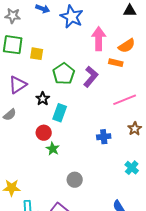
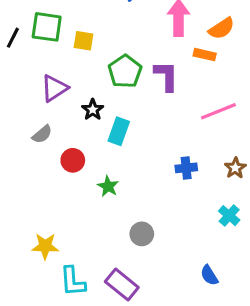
purple L-shape: (91, 77) -> (166, 76), turned -40
brown star: (135, 129) -> (235, 168), moved
red circle: (44, 133) -> (73, 160), moved

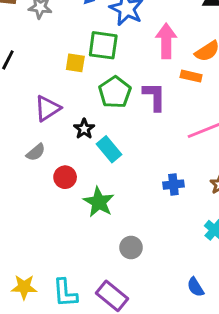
green square: (47, 27) -> (103, 45), moved
cyan rectangle: (119, 131) -> (109, 149), turned -60
green star: (108, 186) -> (99, 202), size x1.5
yellow star: (45, 246) -> (24, 287), moved

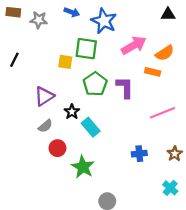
pink arrow: (166, 41) -> (134, 45), turned 60
gray semicircle: (36, 152) -> (45, 126), moved

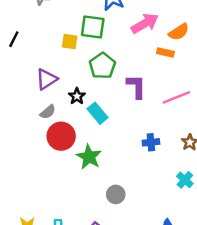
purple L-shape: (125, 87) -> (136, 86), moved
red circle: (57, 148) -> (61, 136), size x1.5

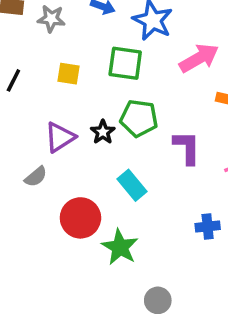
yellow square: (70, 42) -> (68, 74), moved
green pentagon: (102, 66) -> (139, 118), turned -30
black star: (77, 96) -> (103, 132), moved
gray semicircle: (48, 112) -> (36, 177), moved

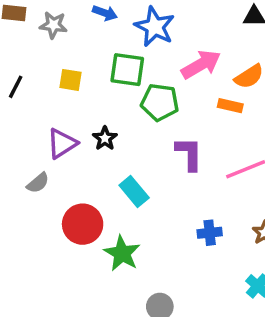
green pentagon: (139, 118) -> (160, 102), moved

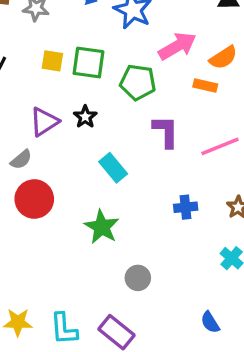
green square: (127, 70) -> (89, 63), moved
red circle: (83, 224) -> (34, 199), moved

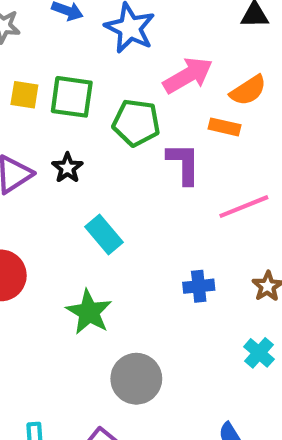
purple L-shape: (166, 132) -> (184, 164), moved
gray circle: (138, 278) -> (136, 379), size x1.5

